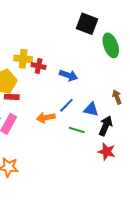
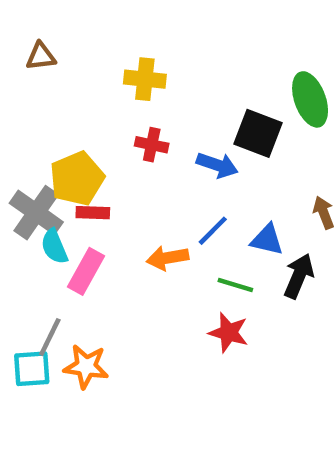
black square: (87, 24) -> (258, 133), moved
yellow cross: (23, 59) -> (145, 79), moved
red star: (107, 152) -> (229, 333), moved

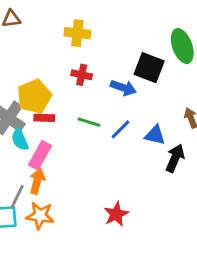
orange arrow: (167, 258) -> (37, 181), moved, turned 115
green line: (235, 285) -> (89, 122), moved
red star: (229, 333) -> (116, 214), moved, turned 30

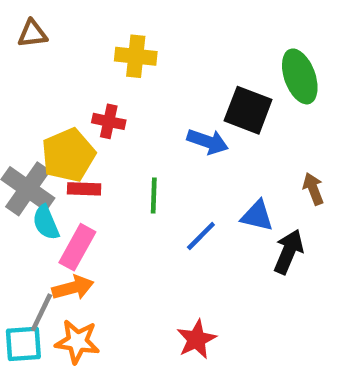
red cross: (82, 75) -> (109, 121), moved
green line: (89, 122) -> (154, 196), turned 75
blue line: (120, 129) -> (201, 236), moved
orange arrow: (37, 181) -> (73, 288), turned 60

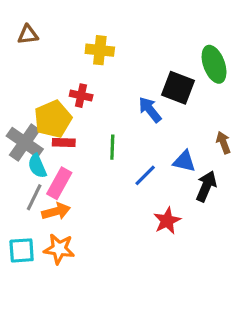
blue arrow: (208, 142) -> (150, 110), turned -148
gray line: (41, 312) -> (34, 197), moved
red star: (196, 339) -> (167, 221), moved

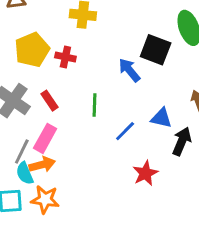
yellow pentagon: (53, 119) -> (32, 50), moved
red rectangle: (64, 142) -> (49, 101), turned 54
cyan semicircle: (37, 166) -> (25, 173), moved

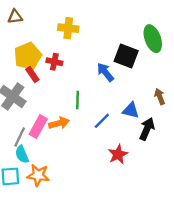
red rectangle: (49, 101) -> (32, 75), moved
orange arrow: (42, 165) -> (59, 123), moved

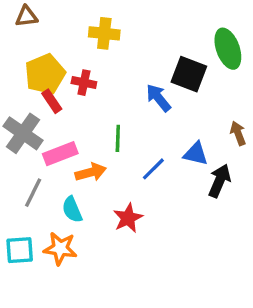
pink rectangle: (38, 127) -> (60, 154), moved, turned 40
cyan semicircle: (22, 154) -> (72, 210), moved
red star: (118, 154) -> (128, 218), moved

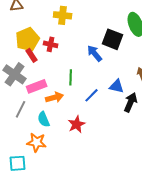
cyan square: (20, 250) -> (18, 163), moved

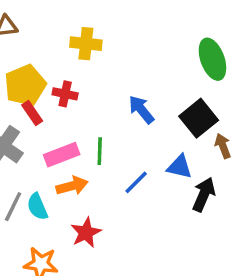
black square: (113, 39) -> (199, 118), moved, turned 30
pink rectangle: (37, 86) -> (62, 155), moved
cyan semicircle: (44, 119) -> (37, 207), moved
red star: (77, 124) -> (86, 233), moved

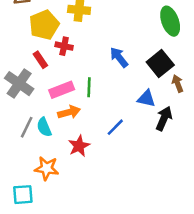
yellow pentagon: (25, 85) -> (44, 25), moved
blue line: (136, 182) -> (115, 127), moved

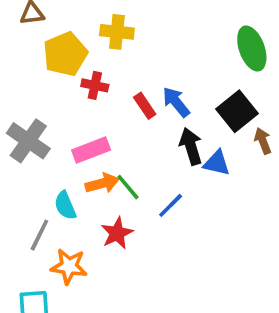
red rectangle: (40, 60) -> (145, 106), moved
green line: (89, 87) -> (128, 187), moved, turned -42
black arrow: (164, 118) -> (191, 146), moved, turned -40
gray line: (27, 127) -> (39, 235), moved

